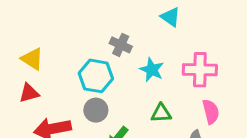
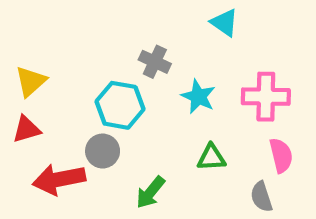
yellow triangle: (32, 59) -> (31, 81), turned 45
gray circle: (96, 110) -> (103, 151), moved

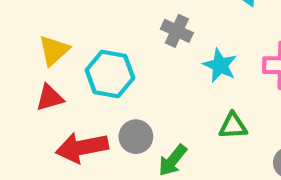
cyan hexagon: (120, 105) -> (110, 74), moved
gray circle: (103, 151) -> (136, 137), moved

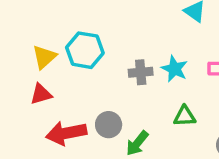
gray cross: (177, 31) -> (141, 72), moved, turned -30
cyan hexagon: (110, 74) -> (85, 50), moved

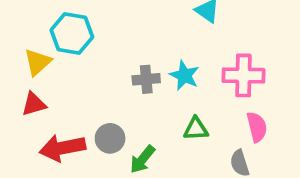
cyan hexagon: (85, 50) -> (72, 34), moved

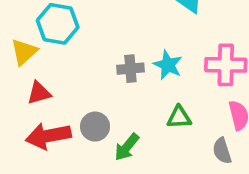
red triangle: (34, 104) -> (39, 93), moved

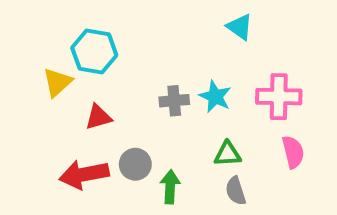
red triangle: (39, 93) -> (98, 117), moved
green arrow: (127, 147) -> (170, 187), turned 144
gray semicircle: (222, 151) -> (236, 191), moved

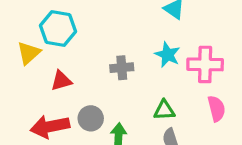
cyan star: (215, 97) -> (168, 55), moved

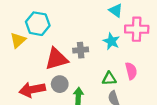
pink cross: (205, 64) -> (137, 29), moved
red triangle: (61, 81) -> (56, 59), moved, size x1.6
pink semicircle: (217, 109) -> (131, 71), moved

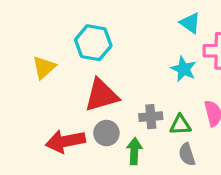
cyan hexagon: (38, 24) -> (93, 43), moved
gray cross: (81, 50) -> (151, 117), moved

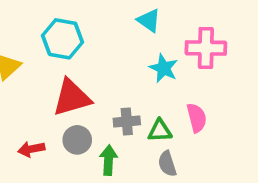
cyan triangle: (190, 23) -> (149, 20), moved
red arrow: (65, 141) -> (31, 149), size x0.6

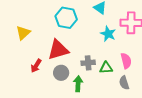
cyan hexagon: (63, 39) -> (66, 18), moved
red arrow: (31, 149) -> (36, 66), moved, turned -48
gray semicircle: (167, 164) -> (124, 83), moved

